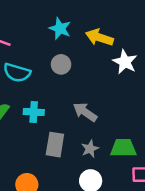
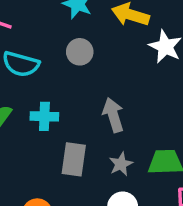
gray arrow: (85, 112) -> (113, 115), turned 40

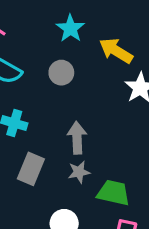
gray star: (121, 164) -> (79, 172), moved

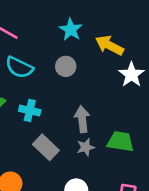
gray rectangle: (31, 169) -> (46, 147), turned -65
green trapezoid: (113, 193) -> (121, 142), moved

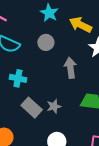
gray arrow: (82, 119) -> (70, 68), moved
gray star: (86, 147) -> (54, 106), moved

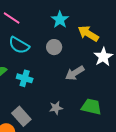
gray arrow: (70, 68) -> (75, 73), turned -120
gray rectangle: (32, 108) -> (21, 116), moved

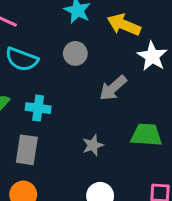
gray rectangle: (21, 116) -> (27, 150), moved, turned 60

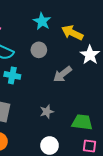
cyan cross: (38, 108) -> (12, 75), moved
green trapezoid: (146, 135) -> (82, 122), moved

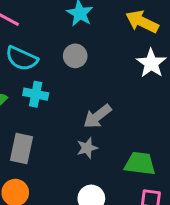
yellow arrow: (72, 33) -> (142, 22), moved
gray arrow: (62, 74) -> (97, 116), moved

